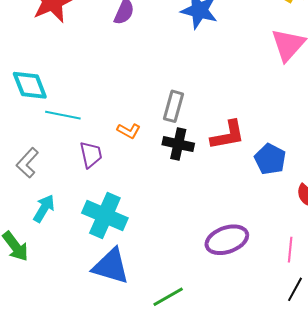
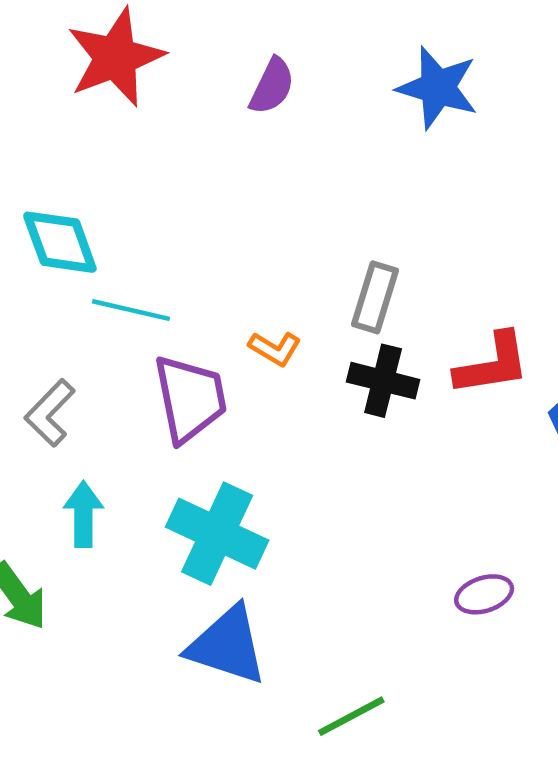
purple trapezoid: (91, 155) -> (190, 399), size x1.5
cyan arrow: (44, 208) -> (83, 514), turned -32
purple ellipse: (227, 240) -> (484, 594), size x0.6

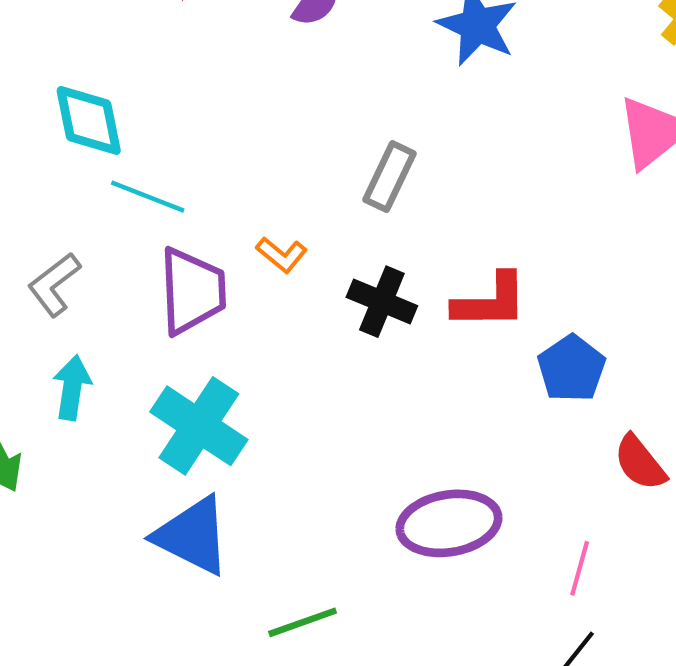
gray rectangle: (375, 297) -> (390, 177), moved
purple ellipse: (484, 594) -> (449, 523), size x1.8

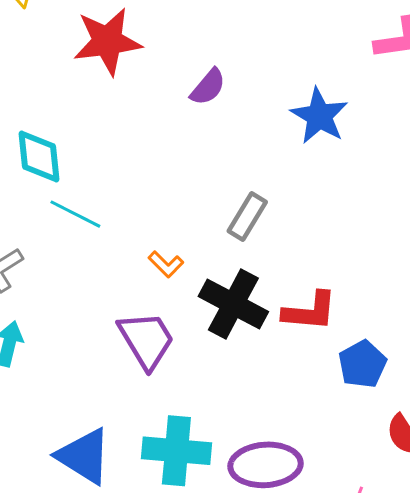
purple trapezoid: (192, 291) -> (146, 340), moved, turned -34
black cross: (382, 302) -> (233, 304), size x1.4
cyan cross: (199, 426) -> (176, 451), moved, turned -34

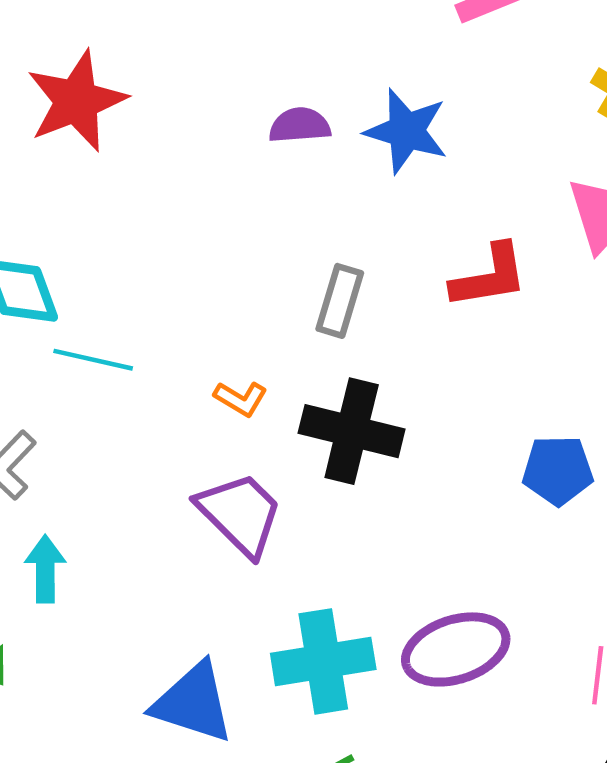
purple semicircle: (208, 87) -> (300, 125), moved, turned -120
red L-shape: (310, 311) -> (489, 276), moved
blue pentagon: (362, 364) -> (558, 470), turned -30

